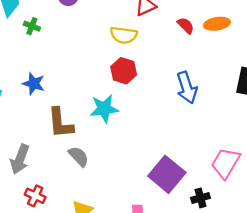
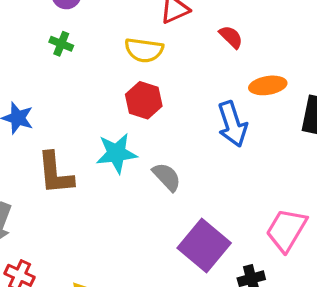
orange ellipse: (217, 24) -> (268, 85), moved
green cross: (32, 26) -> (61, 44), moved
gray semicircle: (79, 156) -> (167, 177), moved

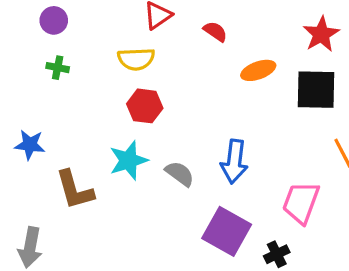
blue arrow: (232, 124) -> (234, 162), moved, turned 36

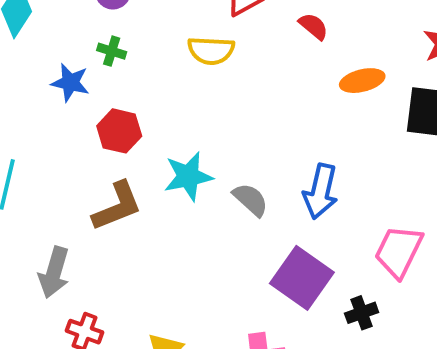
red hexagon: (145, 106) -> (119, 131), moved
blue star: (30, 145) -> (70, 83), moved
brown L-shape: (75, 190) -> (117, 206), turned -102

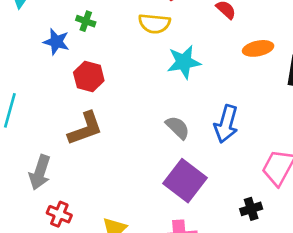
cyan star: (188, 176) -> (184, 62), moved
purple square: (302, 278) -> (185, 181), moved

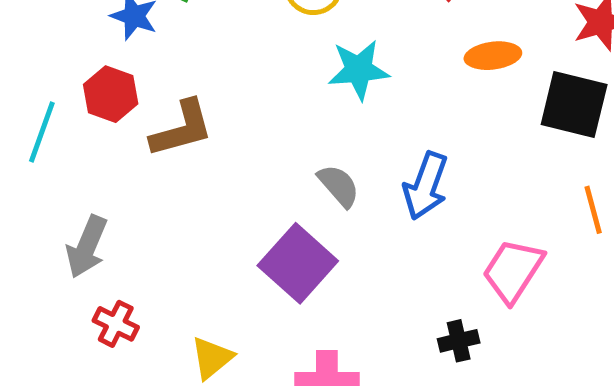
red hexagon: (89, 77) -> (111, 94), moved
brown L-shape: (85, 128) -> (182, 129), moved
purple square: (185, 181) -> (298, 263), moved

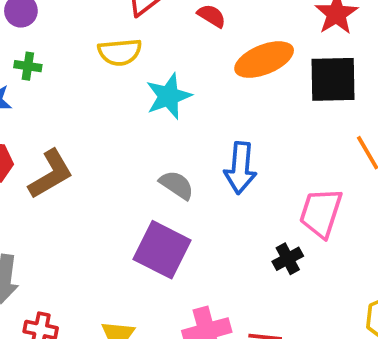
orange ellipse: (493, 56) -> (264, 60), size x1.4
black cross: (459, 341) -> (288, 259), moved

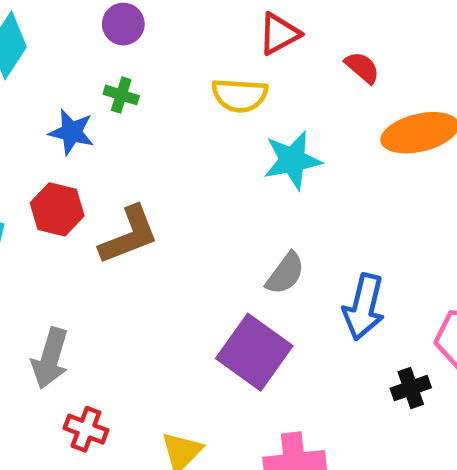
blue arrow: (240, 168) -> (364, 307), moved
gray semicircle: (177, 185) -> (285, 273), turned 84

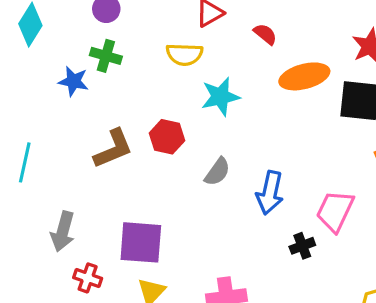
green cross: (121, 95) -> (106, 56), size x1.4
red hexagon: (57, 209) -> (167, 137), moved
purple square: (254, 352) -> (141, 242), moved, turned -30

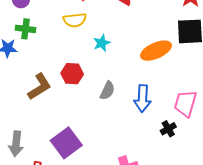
orange ellipse: (304, 76) -> (156, 51), moved
cyan star: (220, 97) -> (102, 43), size x0.7
purple square: (141, 242) -> (66, 143), turned -32

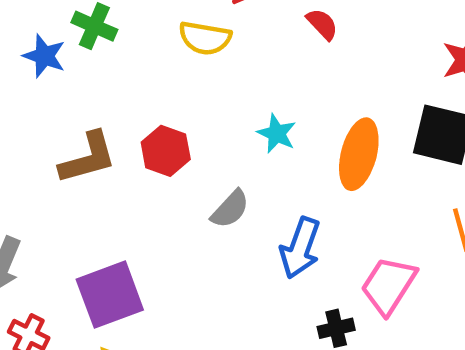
cyan star: (102, 43) -> (277, 134), moved, turned 30
orange ellipse: (156, 51) -> (359, 154), turned -68

